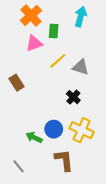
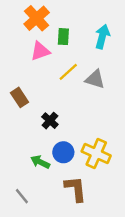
cyan arrow: (81, 17) -> (102, 37), moved
black cross: (73, 97) -> (50, 121), moved

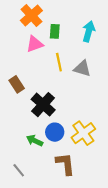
yellow line: (68, 72) -> (59, 62), turned -60
black cross: (50, 121) -> (43, 105), size x1.6
yellow cross: (96, 153) -> (83, 133), turned 30

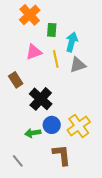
cyan arrow: (89, 31) -> (72, 42), moved
pink triangle: (35, 44) -> (34, 52), moved
gray triangle: (82, 68) -> (78, 65), turned -36
green arrow: (35, 141) -> (33, 133), turned -35

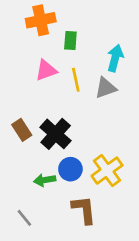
orange cross: (30, 15) -> (41, 20), turned 30
cyan arrow: (72, 42) -> (115, 58), moved
brown rectangle: (16, 80) -> (22, 130), moved

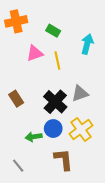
orange cross: (41, 20) -> (16, 21), moved
green rectangle: (70, 40) -> (53, 31), turned -64
gray triangle: (106, 88) -> (80, 93), moved
black cross: (56, 134) -> (55, 102), moved

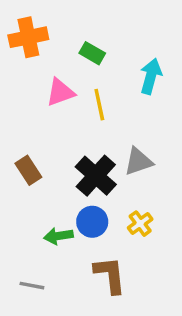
yellow cross: (81, 130) -> (140, 224), size x0.6
gray line: (18, 166) -> (32, 286), turned -40

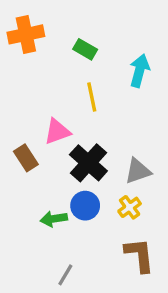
pink triangle: (60, 92) -> (57, 132), moved
gray triangle: (138, 161) -> (138, 171), moved
brown L-shape: (110, 275) -> (139, 255), moved
gray line: (32, 286) -> (65, 275), moved, turned -70

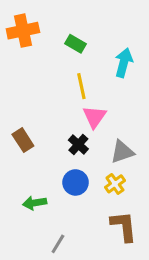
pink triangle: (57, 132) -> (94, 117), moved, turned -35
black cross: (88, 163) -> (78, 144), size x0.6
green arrow: (54, 219) -> (35, 203), moved

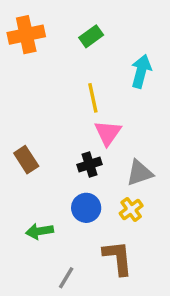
green rectangle: (76, 44) -> (91, 36), moved, turned -66
black cross: (78, 144) -> (89, 165), turned 30
brown L-shape: (124, 226) -> (118, 258), moved

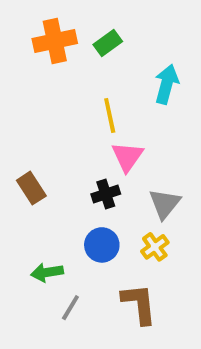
orange cross: (26, 35) -> (55, 41), moved
gray triangle: (139, 173) -> (165, 204), turned -32
gray line: (66, 278) -> (70, 308), moved

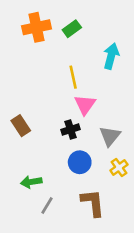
blue circle: (102, 245) -> (80, 162), moved
yellow cross: (155, 247) -> (119, 167), moved

